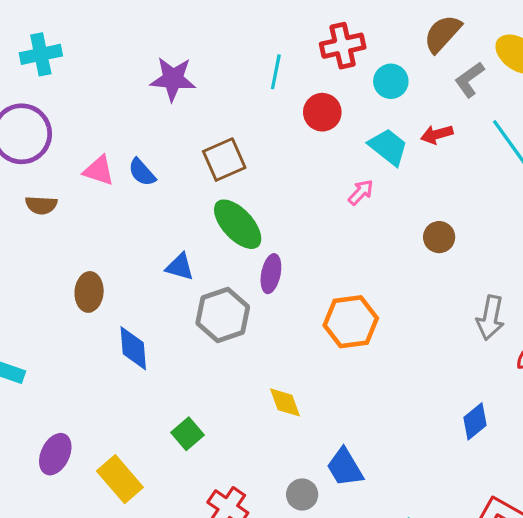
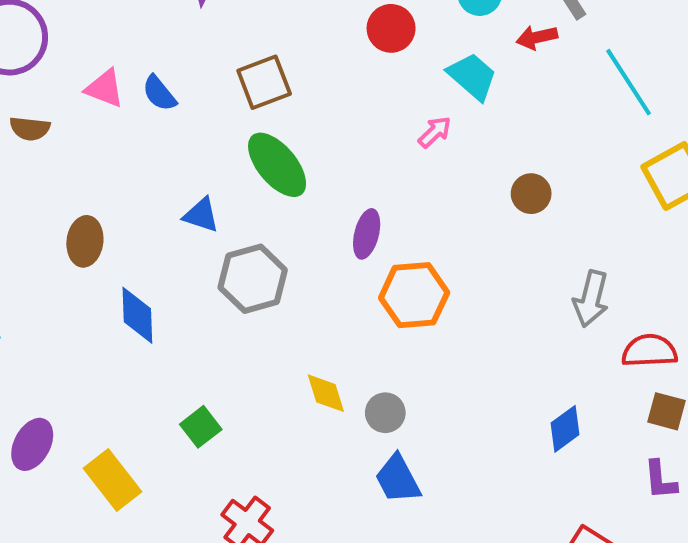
red arrow: (437, 134) -> (537, 37), moved
purple ellipse: (271, 274) -> (367, 234), moved
gray circle: (302, 495) -> (385, 413), moved

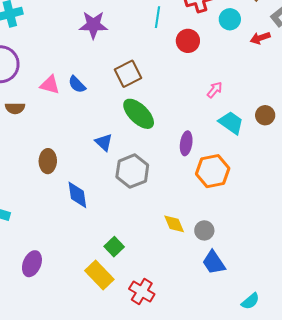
cyan trapezoid: (472, 76) -> (231, 123), moved
blue triangle: (201, 215) -> (104, 142), turned 30
yellow rectangle: (113, 480) -> (99, 275), moved

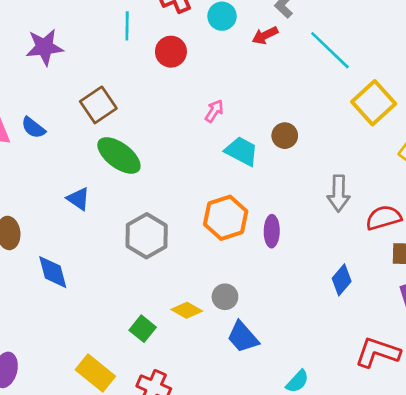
purple ellipse: (186, 143) -> (272, 231), moved
gray hexagon: (132, 171) -> (147, 236), moved
yellow diamond: (174, 224) -> (187, 310), moved, turned -30
green square: (114, 247) -> (143, 329), moved

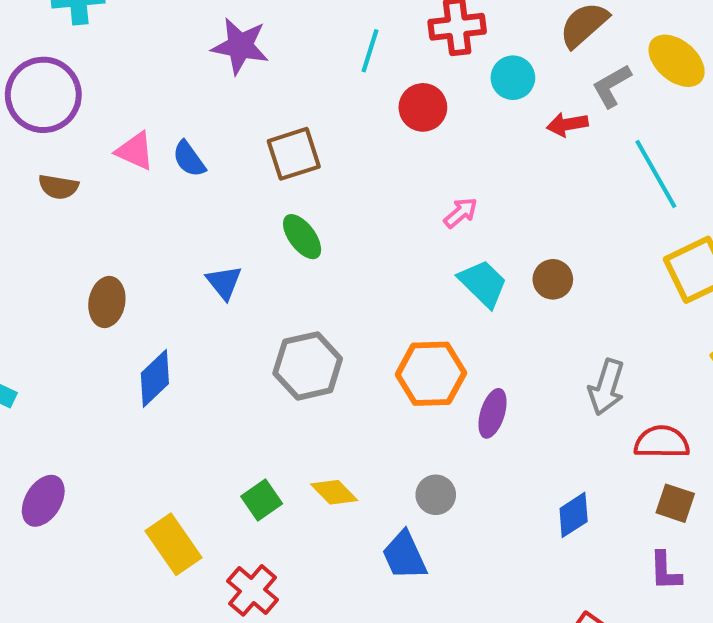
green ellipse: (119, 155) -> (302, 237), size x0.7
blue diamond: (53, 272) -> (155, 378), turned 45
gray circle: (225, 297) -> (436, 495), moved

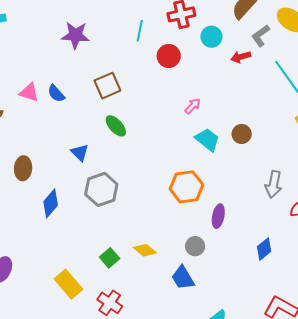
gray hexagon: (308, 366) -> (101, 189), moved
purple ellipse: (493, 413) -> (218, 216), moved

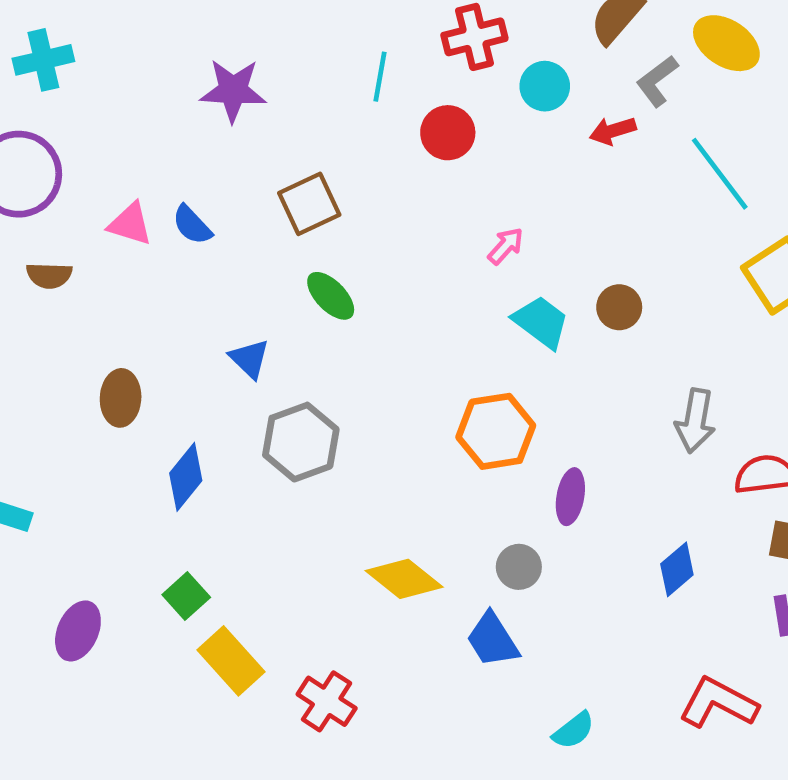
yellow diamond: (145, 250) -> (404, 579), size x1.4
green square: (110, 258) -> (186, 596), moved

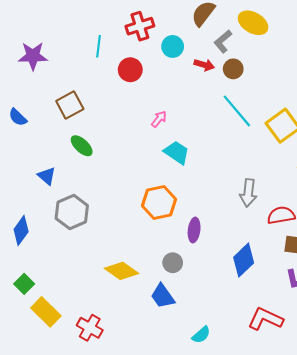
red arrow: (613, 131) -> (204, 65), turned -144
cyan line: (720, 174) -> (237, 111), moved
brown circle: (619, 307) -> (233, 69), moved
blue diamond: (677, 569) -> (244, 260), size x1.4

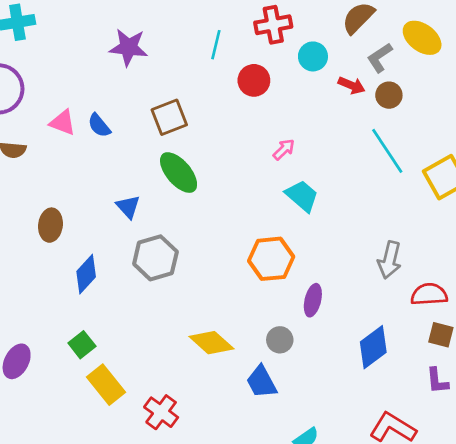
green ellipse: (82, 146) -> (179, 173), size x1.4

